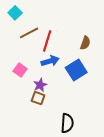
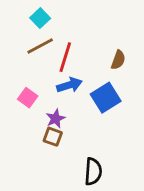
cyan square: (15, 13) -> (40, 18), moved

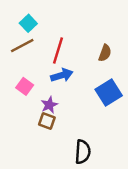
cyan square: (40, 18) -> (28, 23), moved
brown line: (40, 46) -> (22, 46), moved
blue square: (106, 98) -> (109, 93), moved

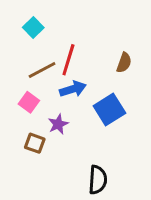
brown line: (22, 46) -> (42, 70), moved
blue square: (109, 93) -> (109, 110), moved
brown square: (47, 121) -> (35, 143), moved

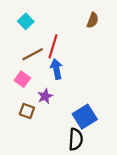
brown semicircle: (124, 63) -> (93, 20), moved
blue arrow: (73, 89) -> (56, 69), turned -84
blue square: (109, 110) -> (85, 117), moved

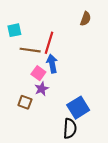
cyan square: (26, 21) -> (14, 30), moved, turned 32
brown line: (33, 54) -> (30, 50), turned 36
pink square: (22, 79) -> (38, 73), moved

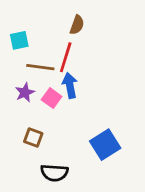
brown semicircle: (86, 19) -> (77, 25), moved
purple star: (42, 89) -> (25, 92), moved
black semicircle: (70, 128) -> (54, 173), moved, turned 90

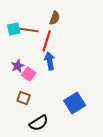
brown line: (40, 67) -> (29, 30), moved
pink square: (52, 98) -> (29, 74), moved
black semicircle: (54, 173) -> (39, 123), turned -36

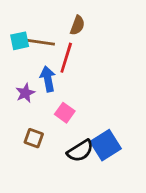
blue arrow: (50, 61) -> (48, 79), moved
pink square: (29, 74) -> (65, 113), moved
black semicircle: (39, 123) -> (80, 151), moved

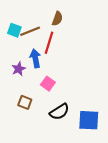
cyan square: (20, 41) -> (14, 30), turned 32
brown line: (41, 42) -> (30, 31), turned -30
blue square: (106, 145) -> (89, 120), moved, turned 35

